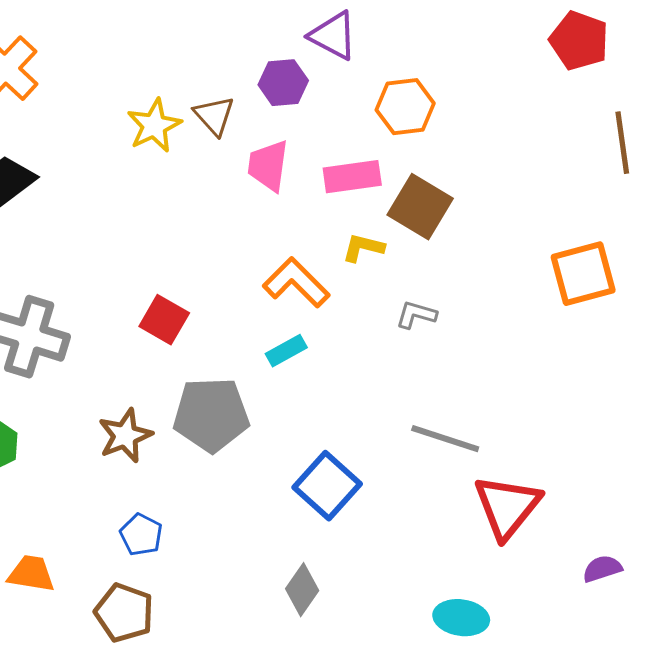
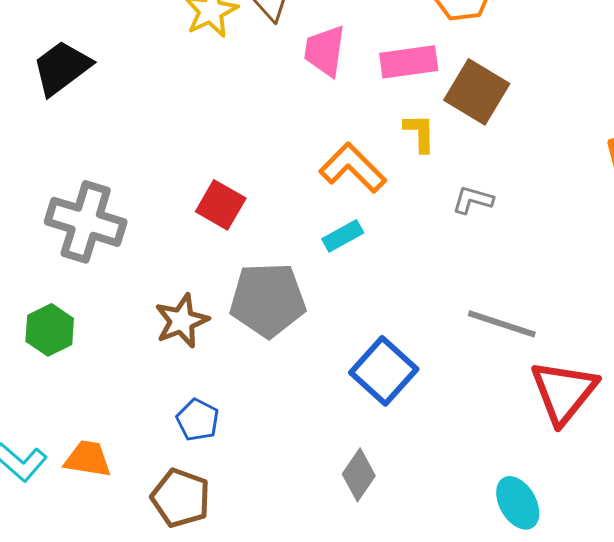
yellow L-shape: (363, 248) -> (420, 133), turned 75
cyan ellipse: (461, 618) -> (518, 503), turned 52

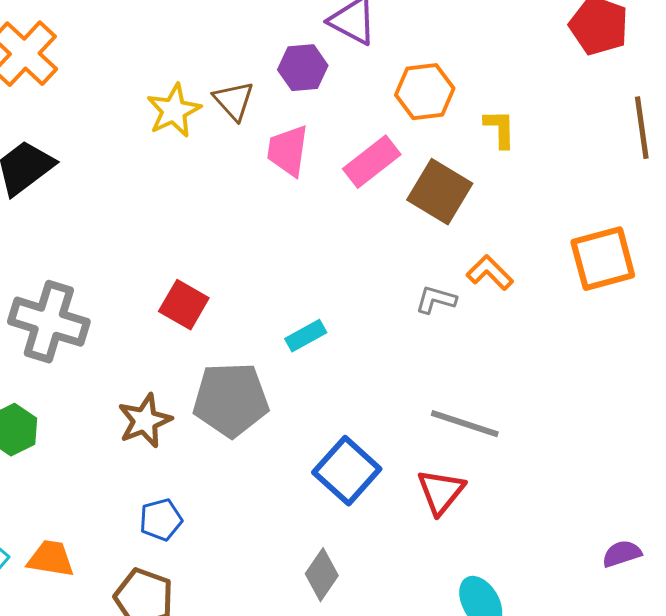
pink rectangle: (409, 62) -> (372, 162), turned -30
yellow L-shape: (420, 133) -> (500, 129), moved
orange L-shape: (353, 168) -> (490, 273), moved, size x0.7
red triangle: (564, 392) -> (441, 492), moved, size x0.7
blue pentagon: (198, 420) -> (161, 520), turned 30

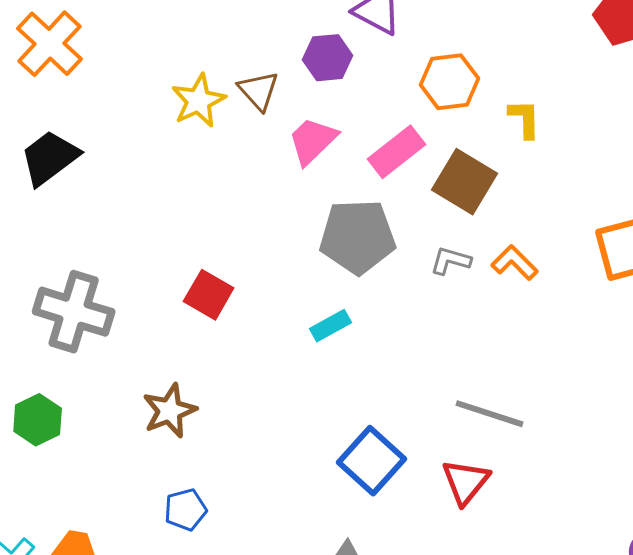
pink trapezoid: (288, 151) -> (313, 141), turned 38
gray L-shape: (436, 300) -> (451, 261), moved
gray pentagon: (231, 400) -> (358, 237), moved

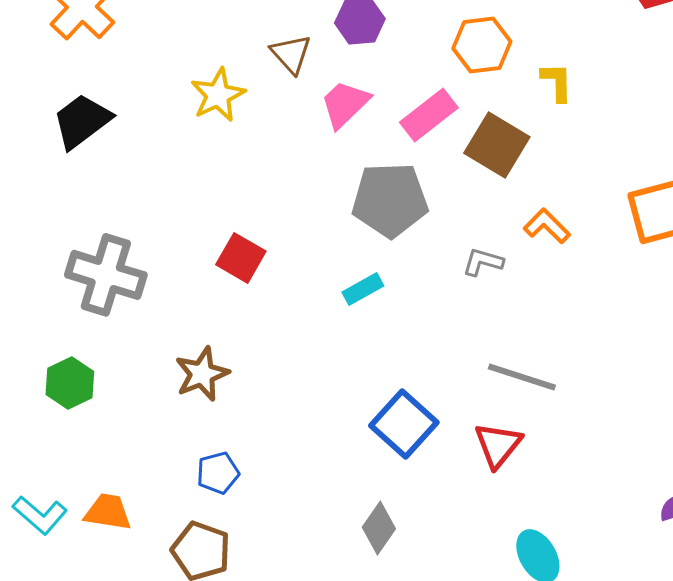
yellow star: (199, 101) -> (218, 95), moved
gray L-shape: (451, 261) -> (483, 262), moved

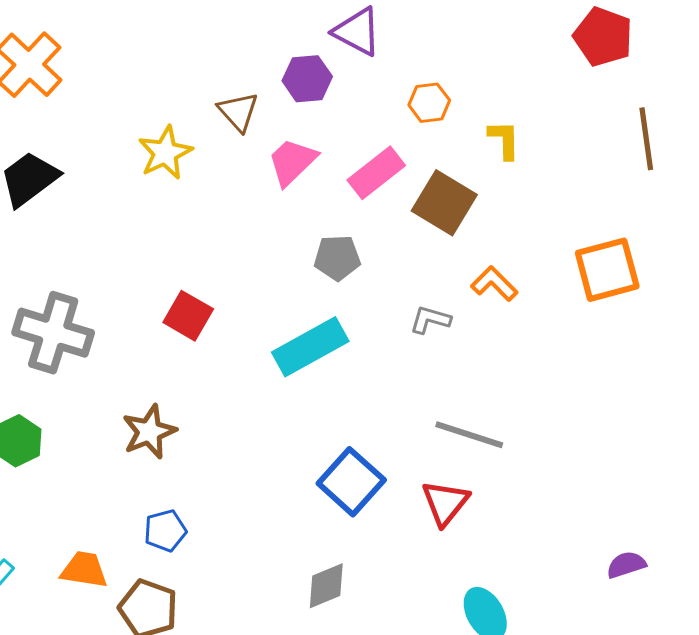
orange hexagon: (482, 45) -> (429, 103), size x0.7
gray pentagon: (390, 200) -> (337, 258), size x0.6
cyan rectangle: (363, 289) -> (310, 347), size x1.8
orange trapezoid: (108, 512) -> (84, 570), moved
gray diamond: (379, 528) -> (326, 586), turned 33

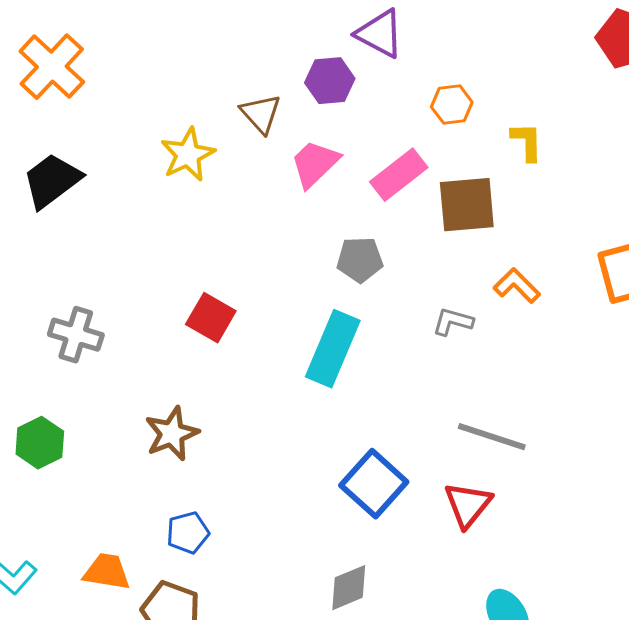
brown square: (444, 203) -> (467, 205), turned -36
gray cross: (53, 333) -> (76, 335), size x0.7
cyan rectangle: (310, 347) -> (333, 349), turned -38

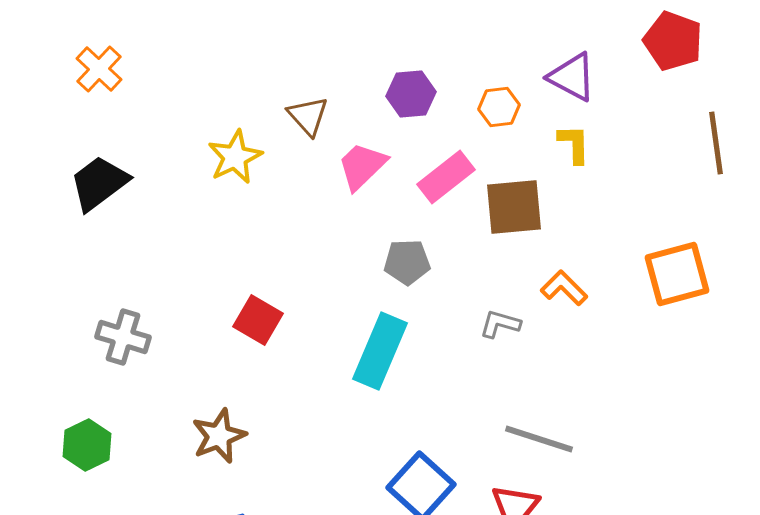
purple triangle: (380, 34) -> (572, 77), moved
orange cross: (52, 67) -> (99, 69), size x0.7
purple hexagon: (330, 81) -> (411, 94), moved

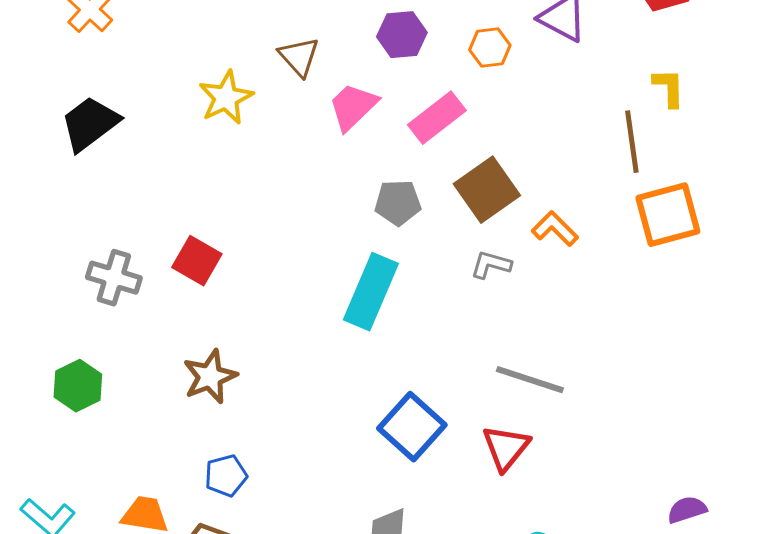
brown line: (716, 143) -> (632, 142), moved
yellow L-shape: (574, 144) -> (669, 88), moved
brown square: (514, 207) -> (487, 190), moved, turned -30
red square: (258, 320) -> (197, 261), moved

